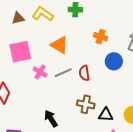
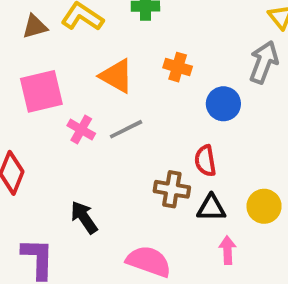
orange cross: (101, 37) -> (178, 67), moved
red semicircle: (84, 73) -> (205, 161), moved
black arrow: (51, 119) -> (84, 217), moved

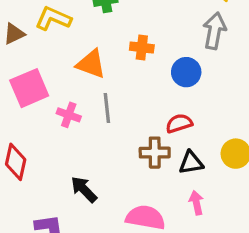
gray line: (126, 129) -> (107, 108), turned -60
red semicircle: (205, 161) -> (179, 123), turned 92
pink arrow: (227, 250) -> (196, 203), moved

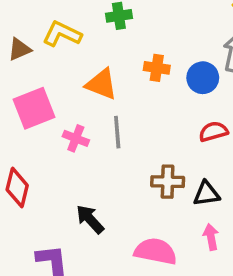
blue circle: (186, 72) -> (203, 78), moved
red semicircle: (179, 123) -> (213, 132), moved

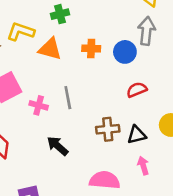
orange triangle: (101, 84) -> (50, 49), moved
black arrow: (90, 219) -> (58, 146), moved

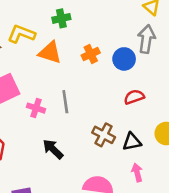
orange cross: (91, 49) -> (91, 54), turned -30
brown cross: (108, 129) -> (104, 135), turned 30

